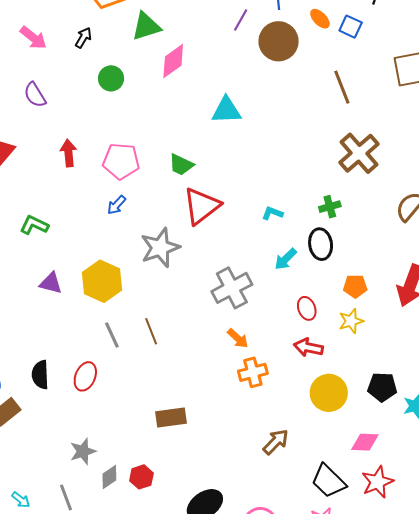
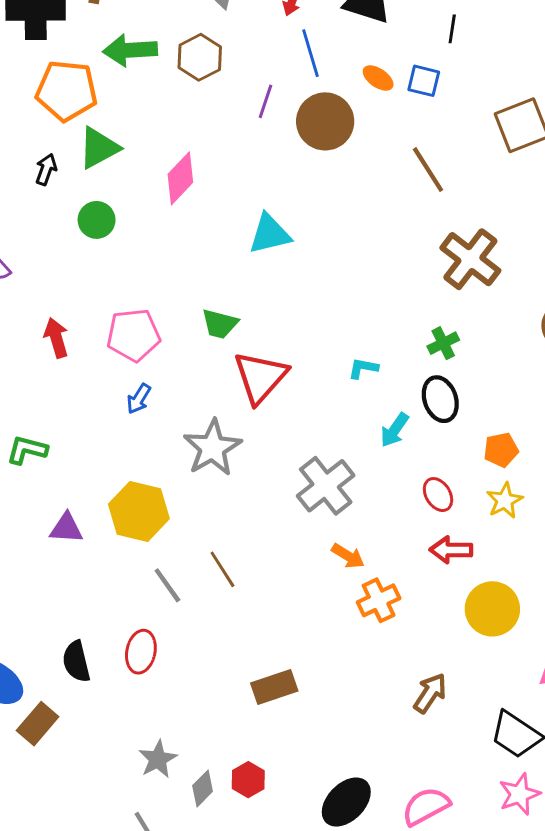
green triangle: (146, 26) -> (99, 148), moved

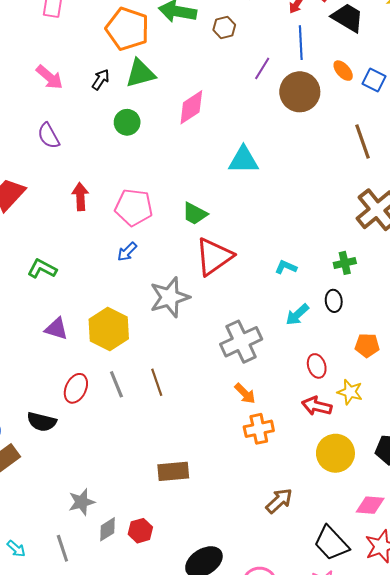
brown hexagon: (200, 57) -> (224, 27), size x0.7
black ellipse: (440, 399) -> (334, 301), size x0.7
yellow star: (505, 501) -> (350, 392), moved, turned 30
red ellipse: (141, 652) -> (76, 388), moved
black semicircle: (76, 661) -> (42, 422), turned -76

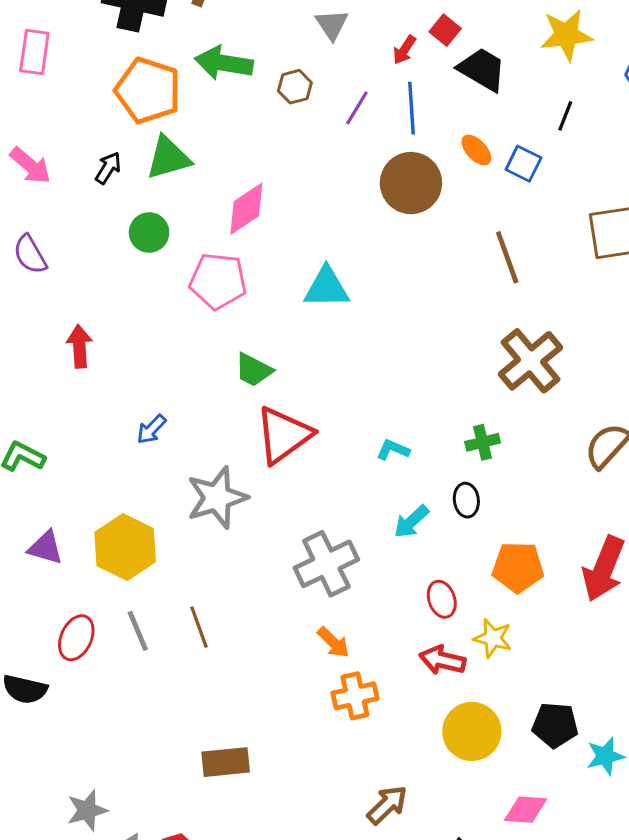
purple line: (262, 68) -> (357, 108), moved
pink pentagon: (134, 207) -> (218, 281), moved
orange pentagon: (367, 345) -> (518, 567), size x1.4

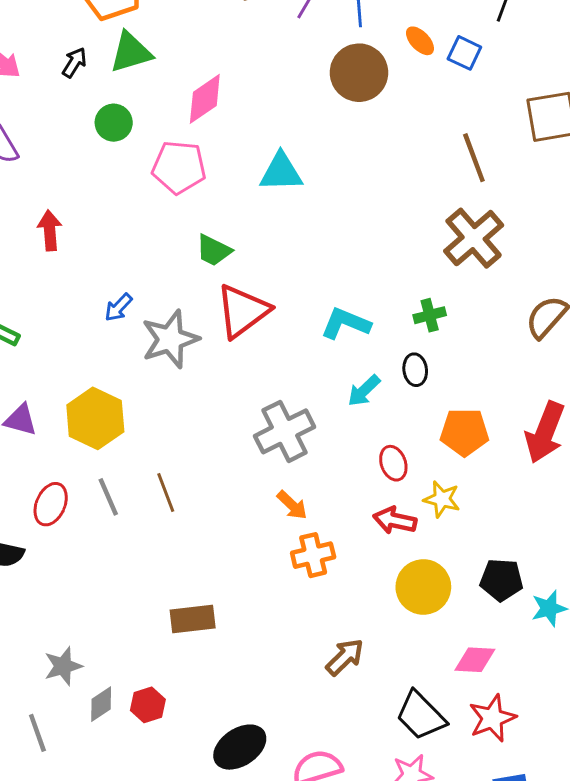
brown line: (507, 257) -> (474, 158), moved
cyan L-shape: (393, 450) -> (346, 323), size x1.6
gray star: (217, 498) -> (170, 339), moved

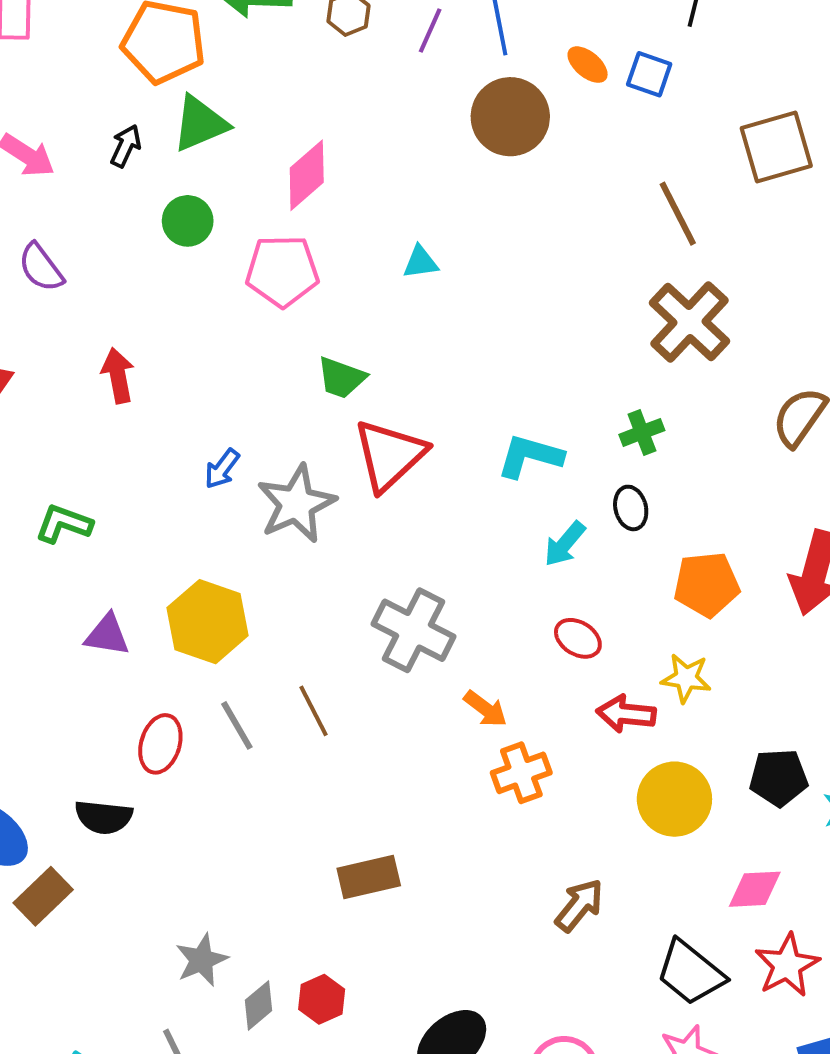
cyan triangle: (281, 172) -> (420, 262), size x0.6
gray cross: (285, 431) -> (414, 630), moved, turned -30
red ellipse: (393, 463) -> (578, 638), moved, turned -32

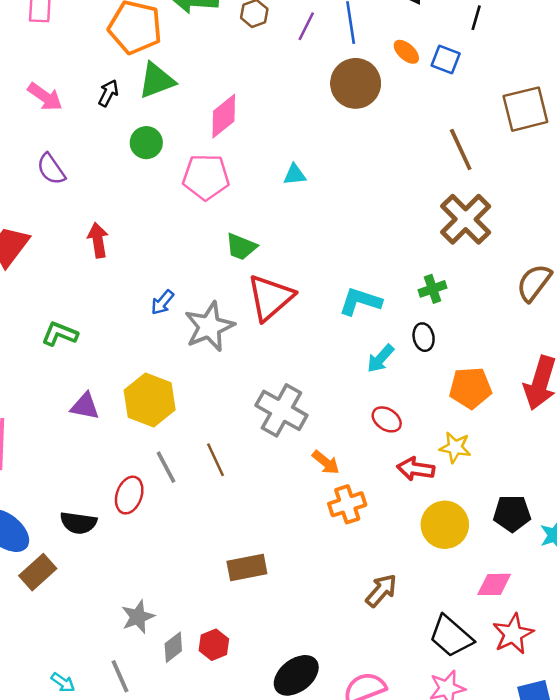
red ellipse: (160, 744) -> (129, 495), moved

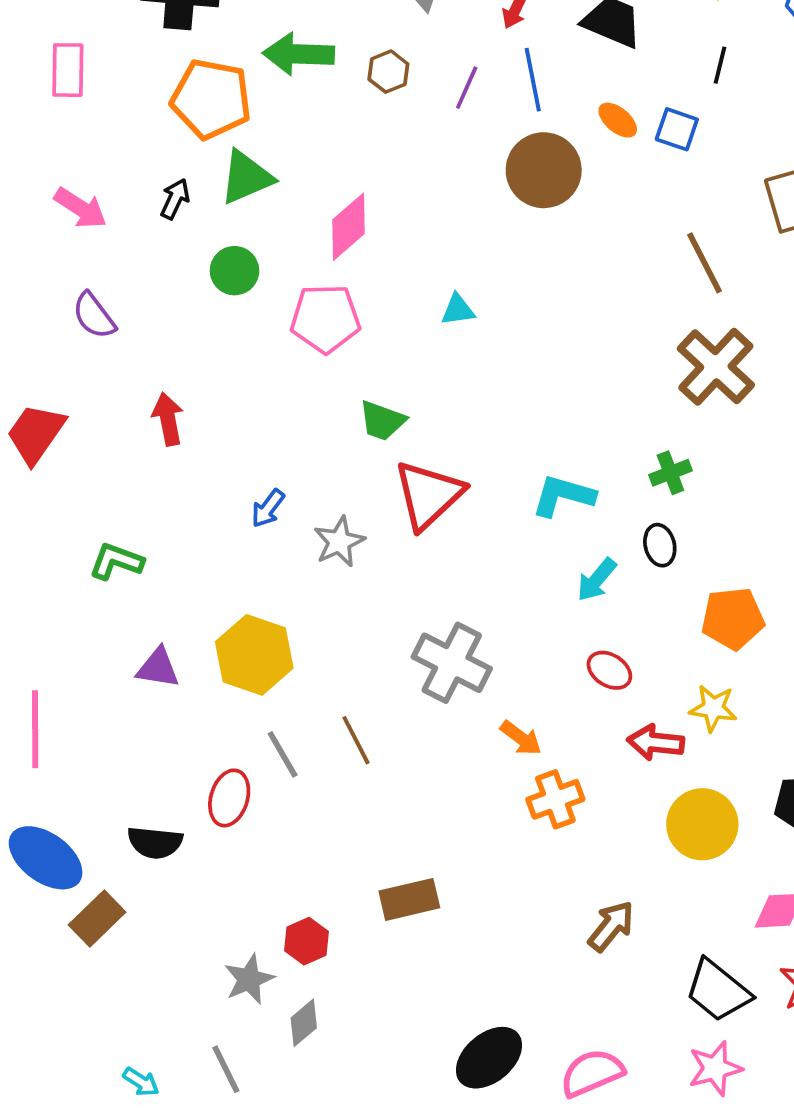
gray star: (209, 327) -> (339, 542), size x0.7
red hexagon: (214, 645) -> (306, 941), moved

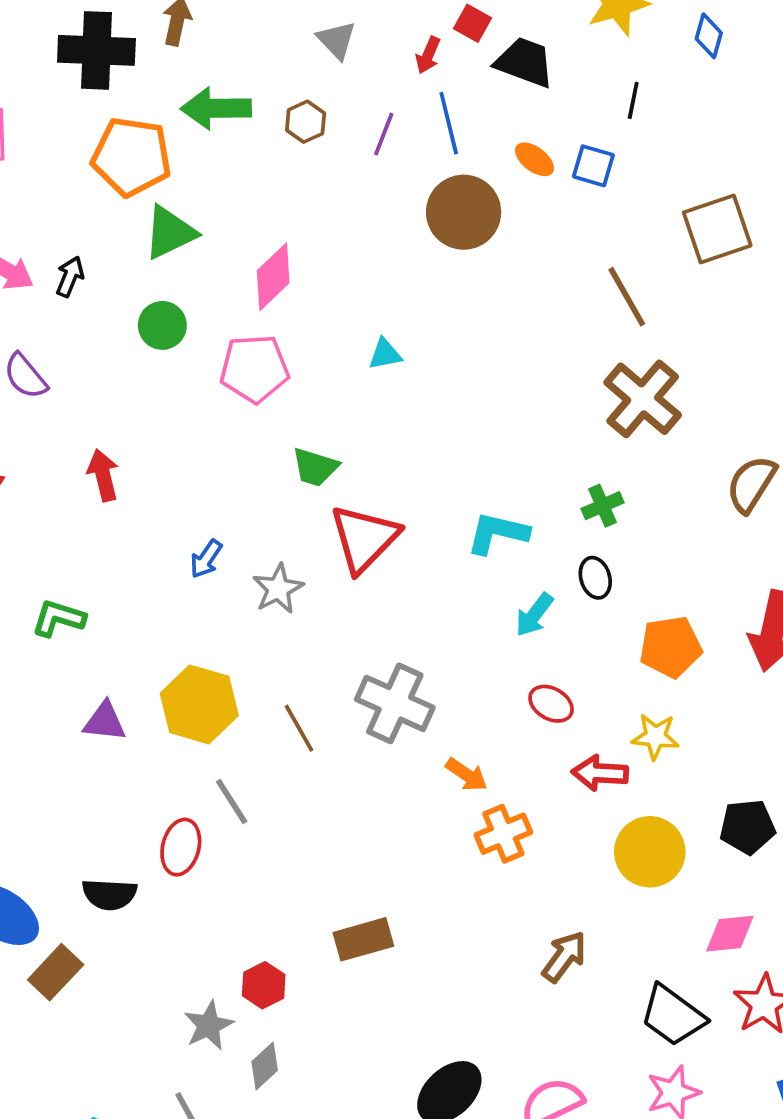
black arrow: (175, 199) -> (70, 277), moved
brown line: (356, 740) -> (299, 728), moved

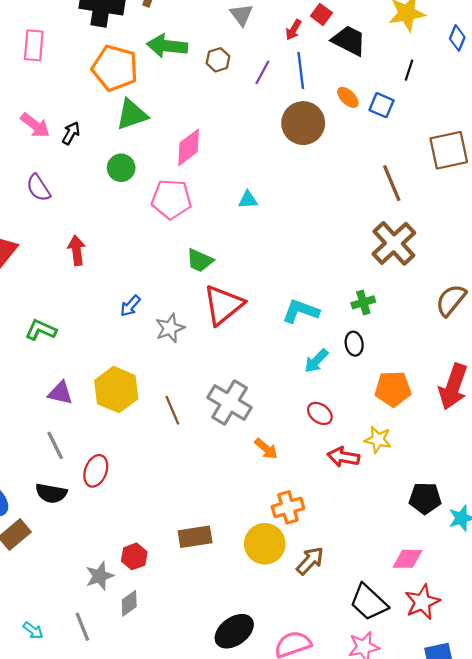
gray line: (232, 801) -> (55, 445), moved
orange cross: (503, 834) -> (288, 507), moved
yellow circle: (650, 852) -> (265, 544), moved

